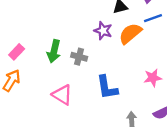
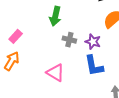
purple star: (103, 31) -> (93, 42), moved
green arrow: (54, 51) -> (55, 16), moved

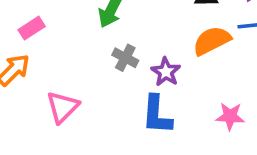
pink triangle: (55, 73) -> (62, 107), moved, turned 30

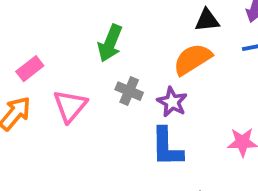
orange semicircle: (212, 41) -> (192, 59), moved
pink triangle: (62, 107) -> (70, 106), moved

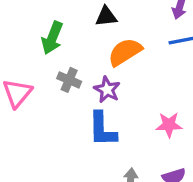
black triangle: (207, 20) -> (106, 16), moved

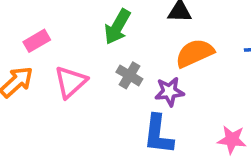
purple star: (107, 90) -> (169, 92), turned 30

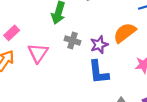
orange semicircle: (195, 53) -> (125, 33), moved

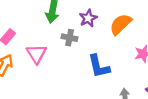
purple star: (99, 45) -> (88, 18), moved

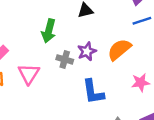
purple star: (88, 18) -> (87, 51), moved

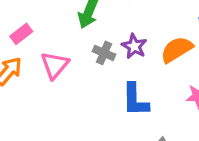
purple star: (87, 51) -> (134, 46), turned -30

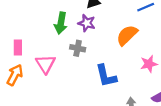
pink rectangle: (21, 34) -> (18, 47), turned -40
purple star: (134, 46) -> (87, 23), moved

